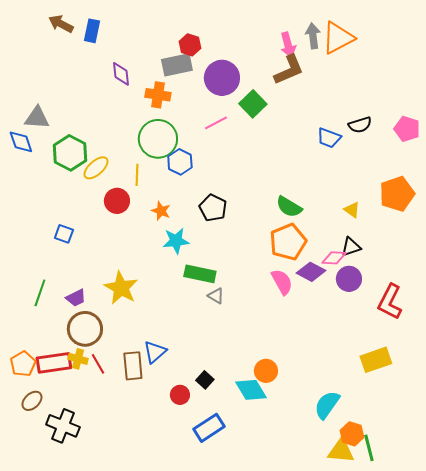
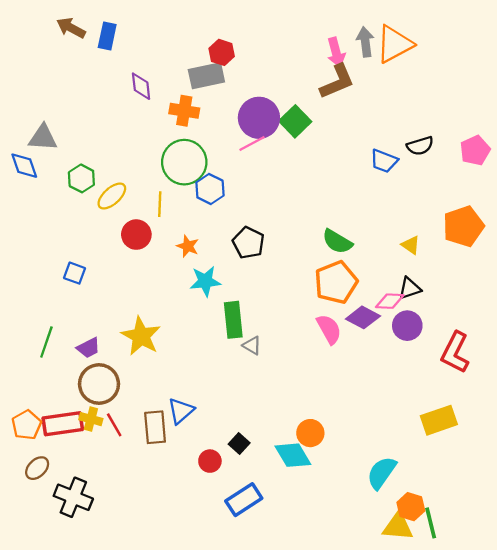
purple circle: (222, 78) -> (259, 118), moved
pink pentagon: (407, 129) -> (475, 150), turned 30
green hexagon: (70, 153) -> (81, 178), size x0.7
green rectangle: (200, 274) -> (233, 320), turned 72

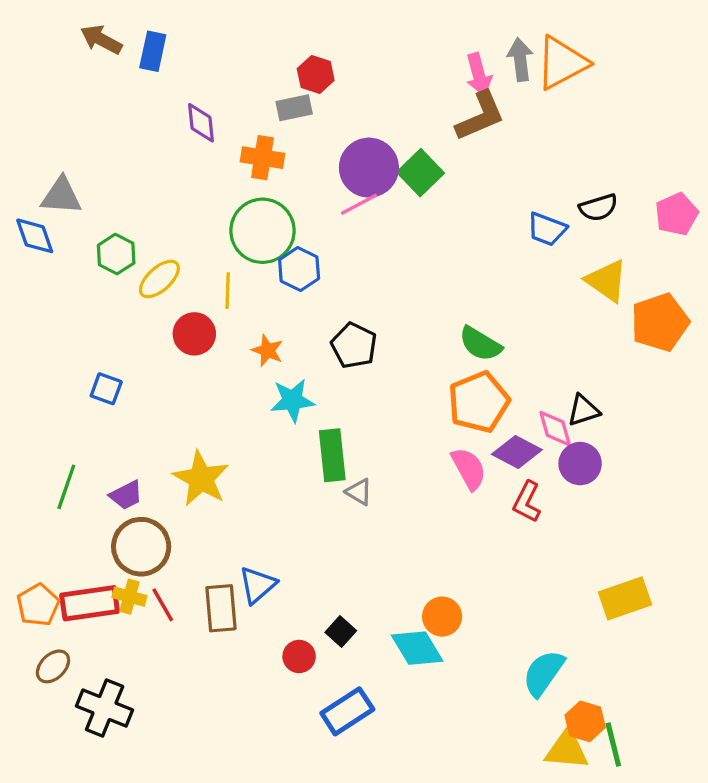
gray rectangle: (206, 76) -> (294, 108), size x0.7
yellow triangle: (411, 245) -> (607, 281), moved, size x1.6
pink diamond: (390, 301) -> (555, 429), turned 72
red L-shape: (455, 352) -> (527, 502), moved, size x0.7

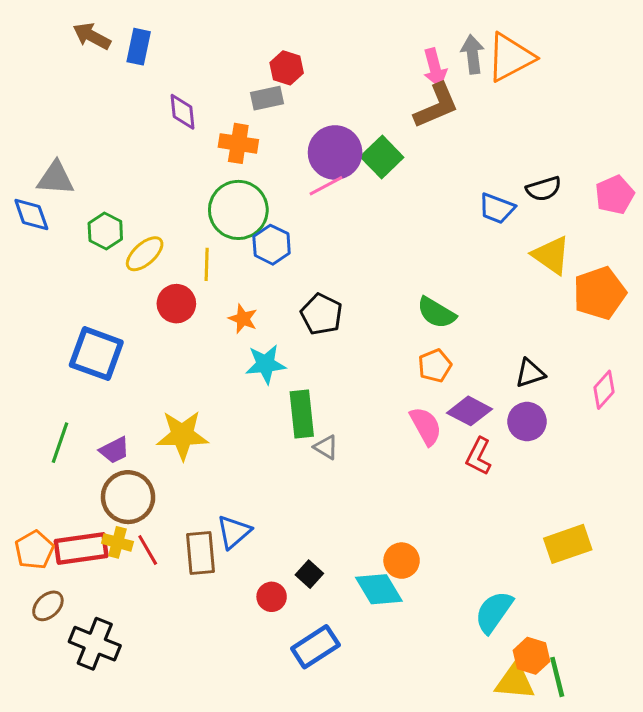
blue square: (106, 389) -> (96, 354), size x1.8
orange pentagon: (479, 402) -> (435, 366), size x0.6
pink diamond: (555, 429) -> (604, 390), moved, turned 57
yellow star: (201, 479) -> (182, 435), turned -30

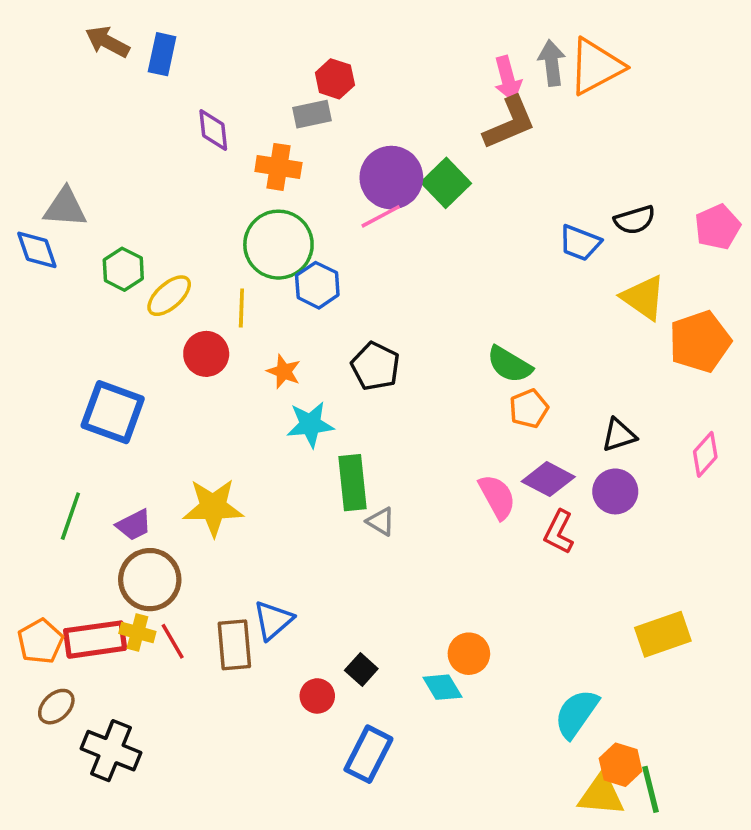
orange pentagon: (435, 366) -> (529, 409), moved
cyan diamond: (379, 589) -> (442, 687), size x0.7
blue rectangle: (315, 647) -> (368, 754), turned -30

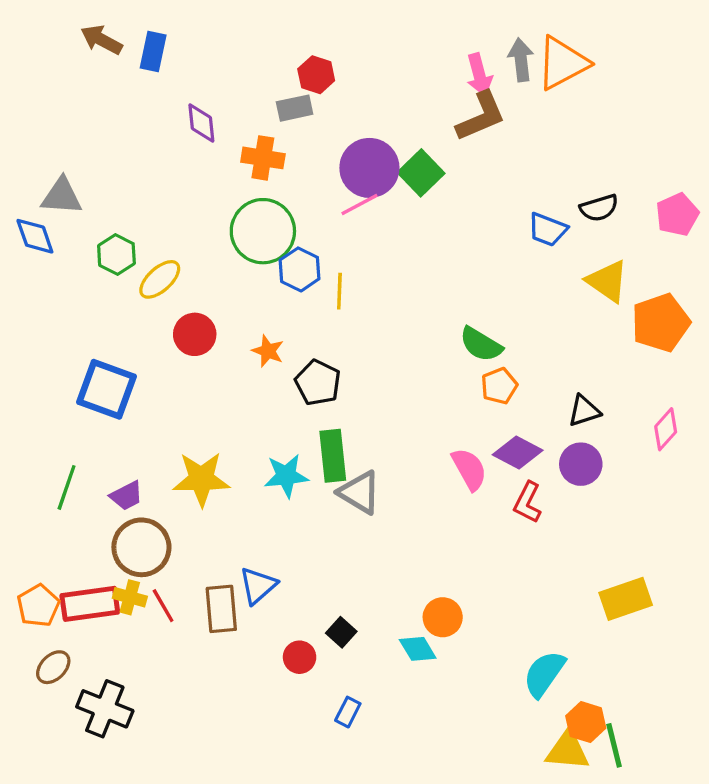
yellow line: (241, 308) -> (339, 291), moved
black pentagon: (375, 366) -> (318, 383), moved
cyan star: (310, 424) -> (286, 476), moved
gray triangle: (381, 521) -> (359, 492), size x1.6
blue rectangle: (368, 754) -> (348, 712), size x0.6

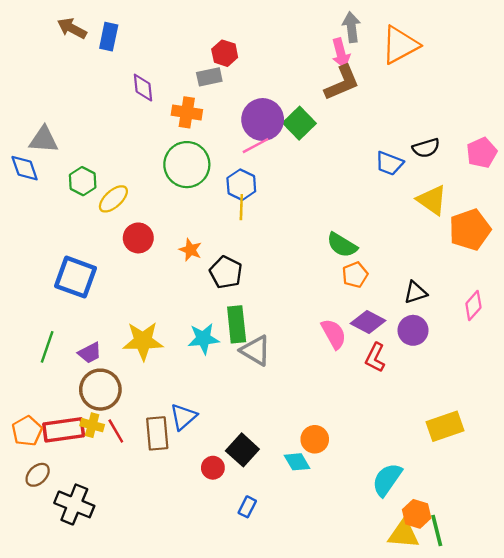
gray arrow: (521, 60) -> (351, 27), moved
blue hexagon: (300, 269) -> (241, 185), moved
black square: (341, 632) -> (242, 450), size x1.5

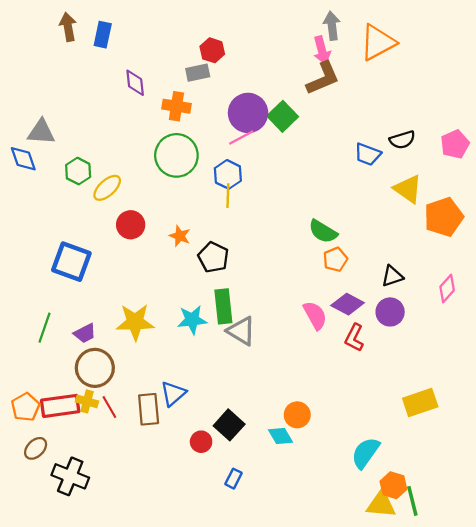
brown arrow: (72, 28) -> (68, 27), turned 52

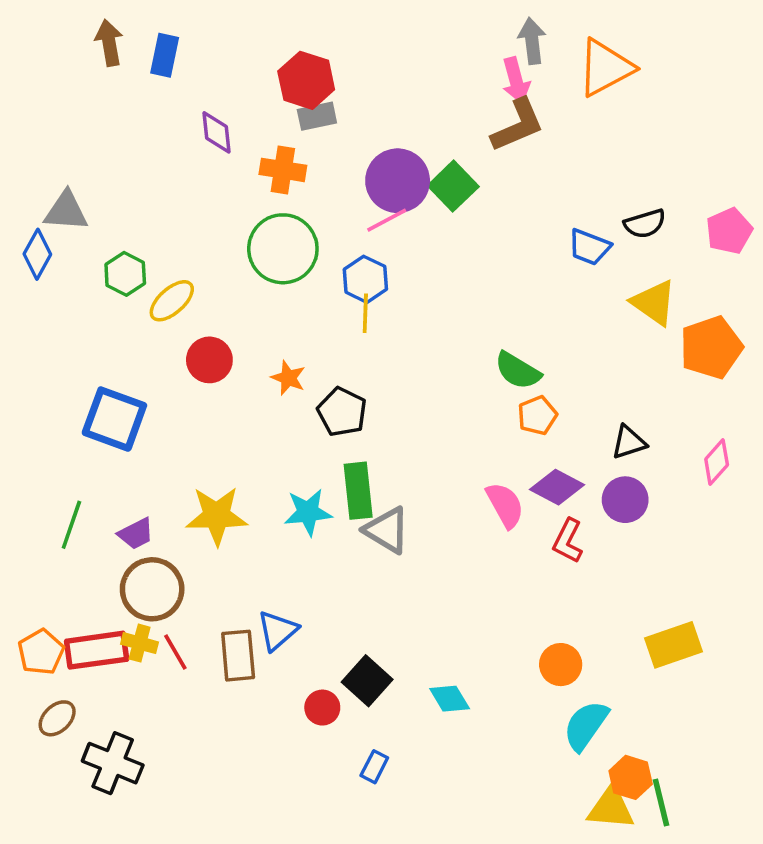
red hexagon: (212, 50) -> (306, 80), moved, size x1.4
blue diamond: (23, 159) -> (37, 254), turned 48
orange circle: (297, 415) -> (561, 665), moved

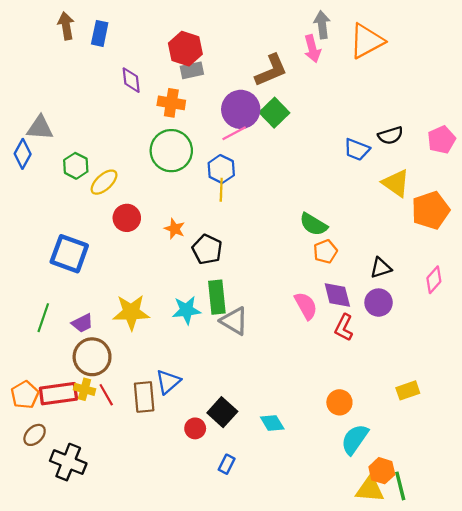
brown L-shape: (518, 125) -> (271, 70), moved
purple diamond: (557, 487) -> (337, 295), turned 48
yellow rectangle: (674, 645) -> (408, 390), size x0.7

